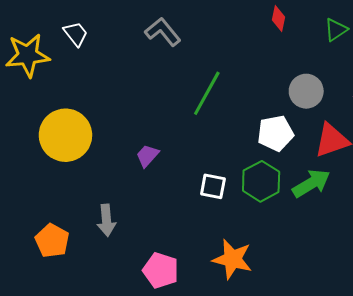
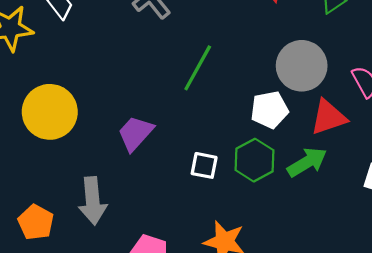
gray circle: (306, 91) -> (302, 66), size x1.4
purple trapezoid: (147, 156) -> (136, 133), size x1.5
gray arrow: (106, 220) -> (93, 201), size x1.4

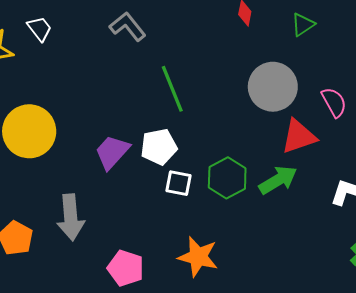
green line: (198, 68) -> (172, 89), turned -51
white pentagon: (269, 110) -> (159, 147), moved

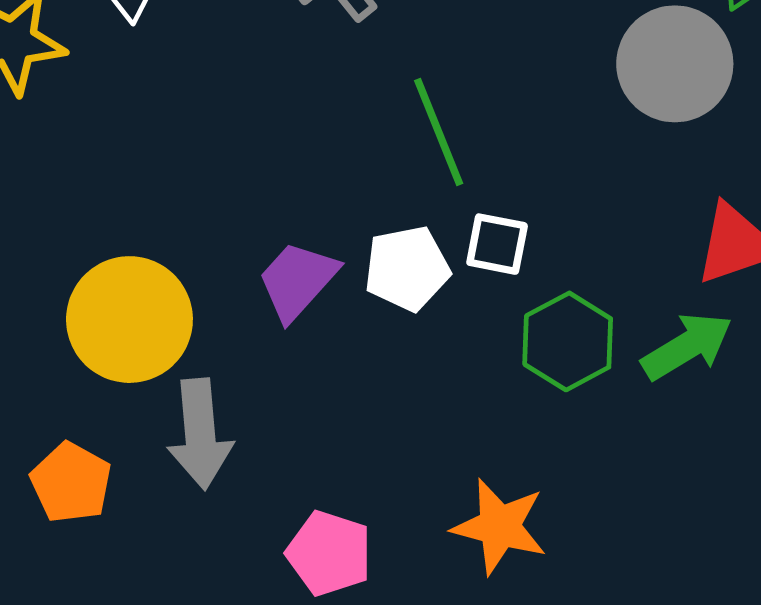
gray circle: (273, 87) -> (675, 64), moved
yellow circle: (29, 131) -> (129, 320), moved
white square: (178, 183) -> (497, 244), moved

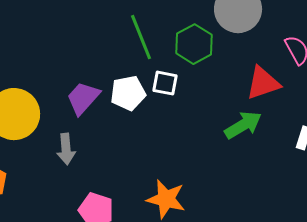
green hexagon: (568, 341) -> (194, 44), moved
gray arrow: (200, 434) -> (66, 149), moved, size x0.7

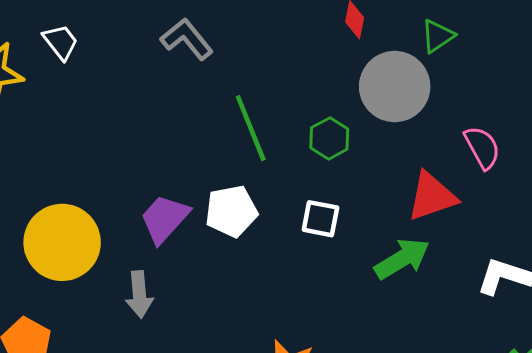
green hexagon: (194, 44) -> (329, 138), size x0.7
white square: (165, 83) -> (320, 219), moved

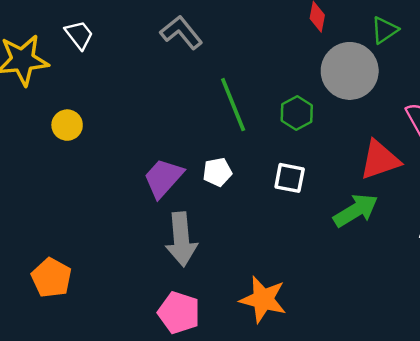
white pentagon: (231, 211) -> (217, 172), size x0.7
yellow circle: (62, 242) -> (67, 125), moved, size x0.5
gray arrow: (139, 294) -> (181, 239), moved, size x1.4

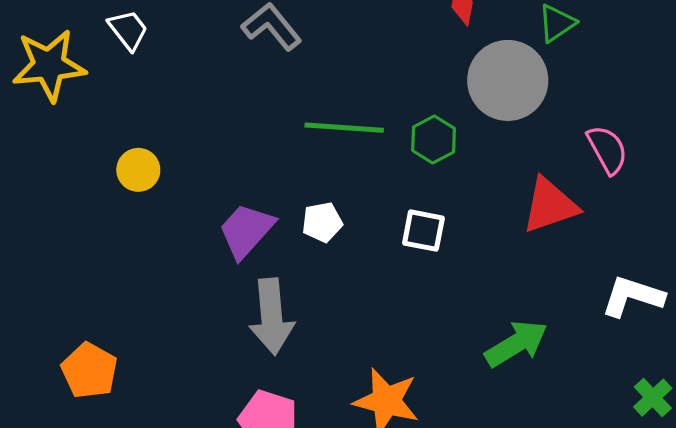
green line: (233, 105) -> (344, 128), turned -64
yellow circle: (67, 125) -> (138, 170), moved
green arrow: (356, 210) -> (516, 344), moved

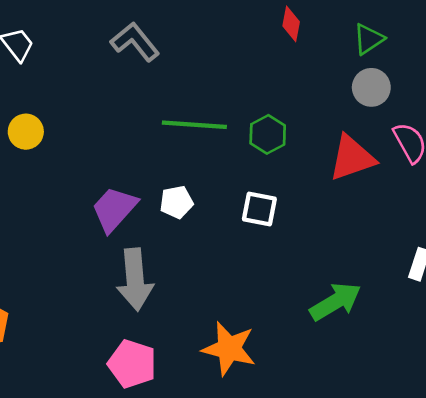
gray circle: (508, 80) -> (371, 87), moved, size x0.6
yellow circle: (138, 170) -> (26, 132), moved
red triangle: (550, 205) -> (352, 158), moved

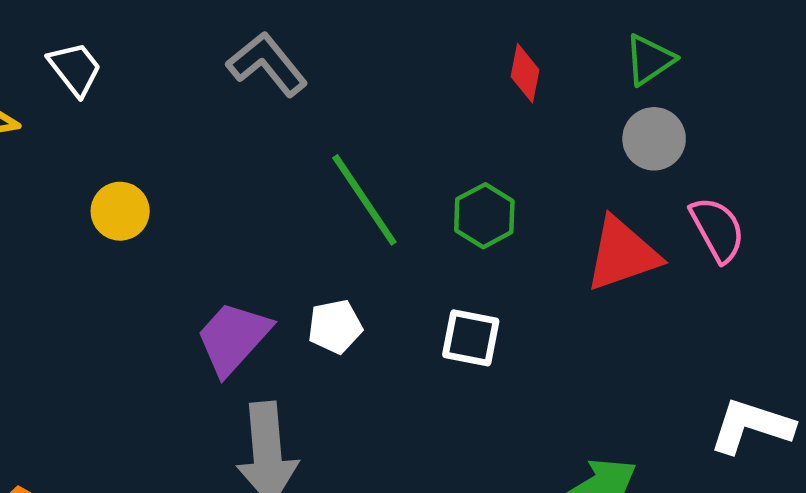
red diamond: (291, 24) -> (525, 73), moved
green line: (194, 125) -> (364, 200), turned 52
yellow circle: (26, 132) -> (120, 211), moved

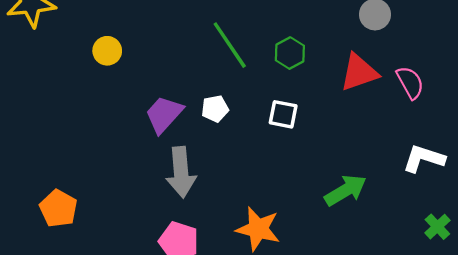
pink semicircle: (717, 229) -> (410, 83), moved

